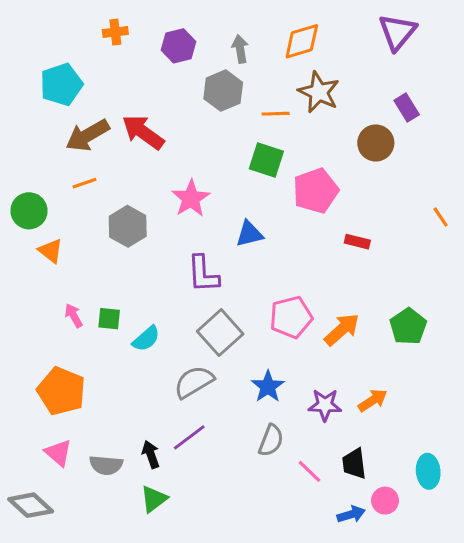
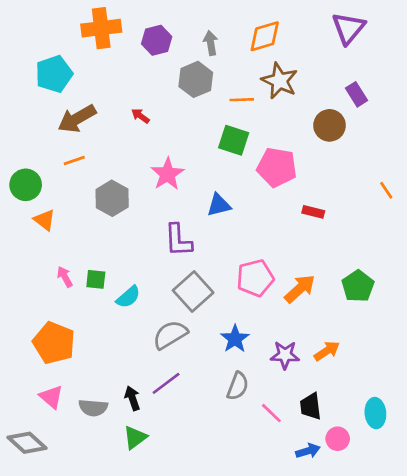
orange cross: (115, 32) -> (101, 28), size x1.8
red arrow: (143, 132) -> (140, 116), moved, size x0.5
pink pentagon: (316, 191) -> (277, 167), turned 30

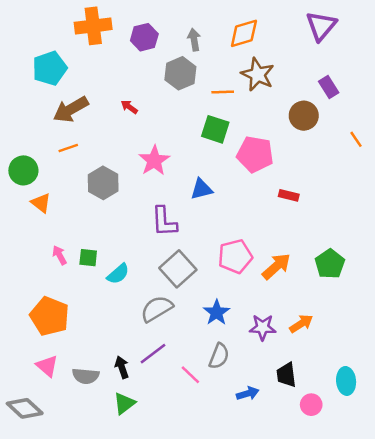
orange line: (386, 190) -> (356, 139), moved
pink line: (271, 413) -> (190, 375), moved
blue arrow: (308, 451) -> (248, 393), moved

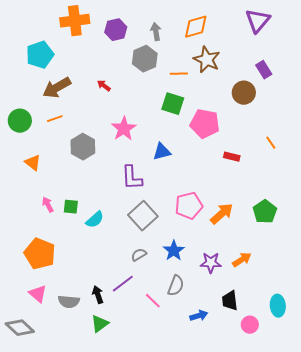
orange line: (356, 139) -> (271, 143), moved
green circle: (23, 170) -> (20, 121), moved
gray semicircle: (157, 309) -> (139, 255), moved, size x0.6

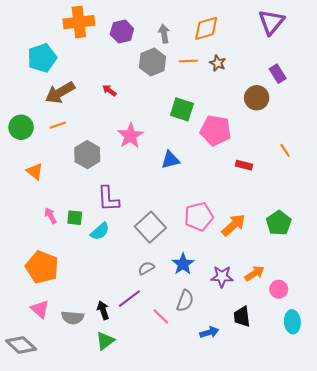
brown star: (207, 60) -> (218, 63), size x0.6
orange line: (179, 74) -> (188, 61), moved
purple L-shape: (132, 178) -> (108, 199), moved
pink circle: (250, 325) -> (279, 289), moved

